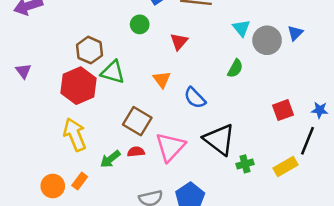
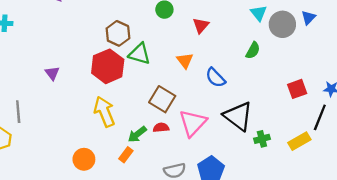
purple triangle: (23, 71) -> (52, 73), moved
orange rectangle: (80, 181) -> (126, 155), moved

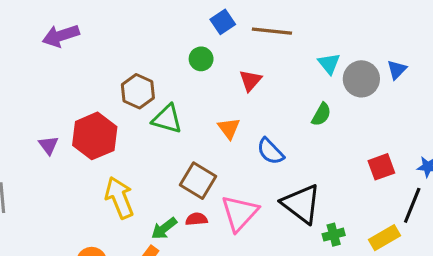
red hexagon: (108, 66) -> (95, 136), moved

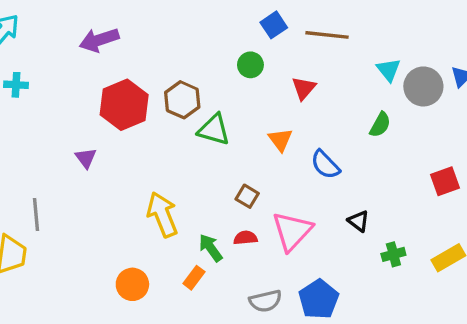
red hexagon: (95, 136) -> (124, 105), moved
brown square: (198, 181) -> (247, 196), size x0.6
black triangle: (301, 204) -> (359, 221), size x0.5
green arrow: (164, 228) -> (211, 248), turned 92

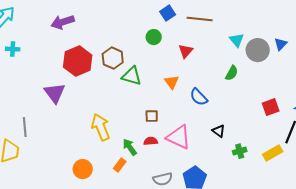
purple triangle: (86, 158) -> (55, 93), size x1.6
brown square: (247, 196) -> (152, 116), turned -32
pink triangle: (292, 231) -> (179, 137), turned -48

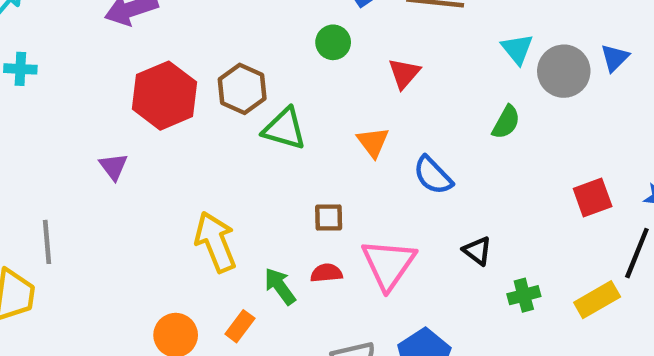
purple triangle: (55, 93) -> (114, 167), size x0.6
pink triangle: (179, 137) -> (389, 264), turned 40
orange rectangle: (120, 165) -> (240, 326), moved

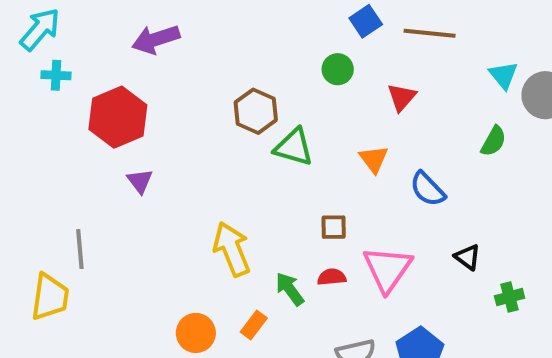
cyan cross: (20, 69) -> (56, 75), moved
red hexagon: (165, 96) -> (118, 117), moved

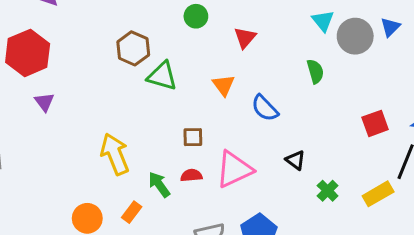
green semicircle: (494, 141) -> (315, 71), turned -45
pink triangle: (388, 269) -> (234, 169), turned 30
green cross: (510, 297) -> (328, 191), turned -30

